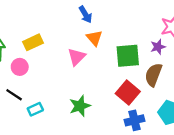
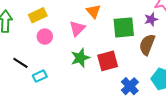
pink circle: (20, 67) -> (45, 37), moved
red square: (128, 93) -> (108, 61), moved, turned 35
green star: (80, 106) -> (80, 58), moved
blue cross: (135, 120) -> (130, 86), turned -30

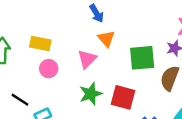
yellow rectangle: (38, 15) -> (40, 43), turned 36
red square: (108, 61) -> (123, 97), turned 30

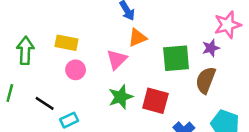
orange triangle: (106, 39) -> (137, 38), turned 48

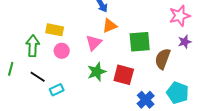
purple star: (211, 48) -> (185, 42), moved
green arrow: (25, 51) -> (33, 46), moved

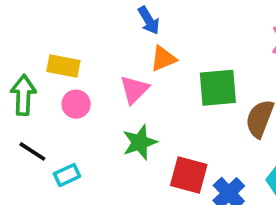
red square: (124, 75) -> (189, 175), moved

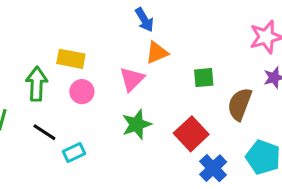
green square: (218, 88) -> (204, 78), size x0.6
red square: (189, 175) -> (191, 134), moved, turned 32

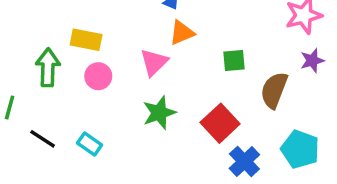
black line: (44, 132) -> (43, 139), moved
cyan rectangle: (74, 153) -> (90, 144), turned 60

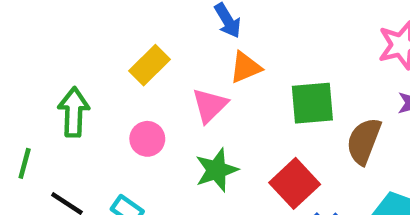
yellow rectangle: (86, 40) -> (150, 65), moved, turned -56
green square: (234, 61) -> (312, 103), size x1.5
pink circle: (98, 76) -> (147, 139), moved

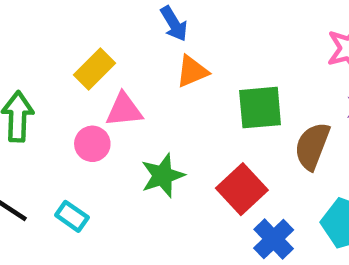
pink triangle: (210, 105) -> (124, 110), moved, turned 39

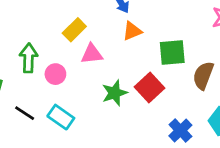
pink circle: (92, 144) -> (55, 74), moved
red square: (242, 189) -> (149, 88), moved
cyan rectangle: (72, 216) -> (61, 117), size x1.4

